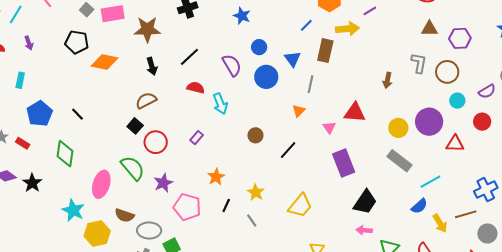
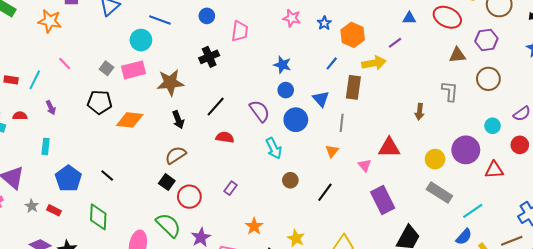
blue star: (242, 16) -> (282, 65), moved
purple hexagon: (460, 38) -> (486, 40), moved
brown circle: (447, 72) -> (488, 79), moved
cyan arrow: (220, 104) -> (274, 148), moved

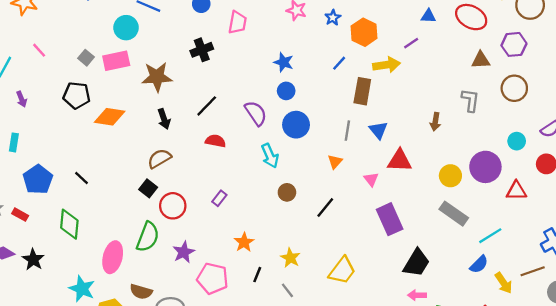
blue triangle: (321, 99) -> (378, 130), moved
green semicircle: (168, 225) -> (148, 237), turned 64

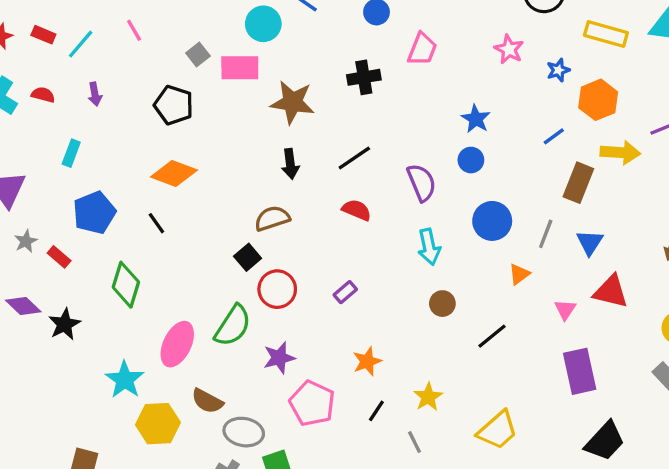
orange diamond: (110, 117) -> (174, 174), moved
blue circle: (296, 125) -> (492, 221), moved

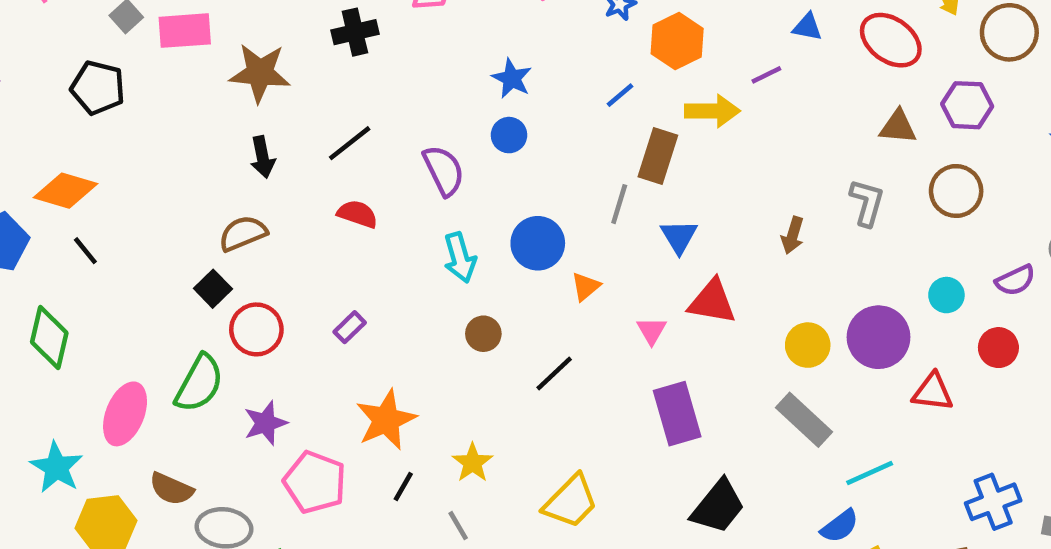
orange diamond: (174, 174) -> (66, 191), moved
blue circle: (492, 221) -> (538, 243), moved
gray line: (546, 234) -> (619, 204), moved
orange star: (367, 361) -> (386, 420), size x1.5

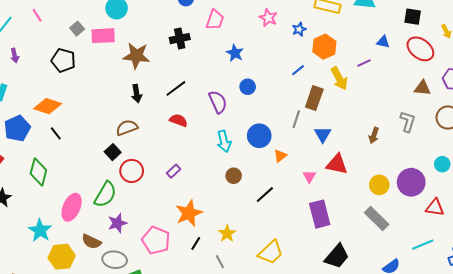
blue star: (512, 78) -> (235, 53), moved
yellow arrow: (712, 111) -> (339, 78), turned 60
purple star: (265, 423) -> (117, 223), moved
cyan line: (870, 473) -> (423, 245), moved

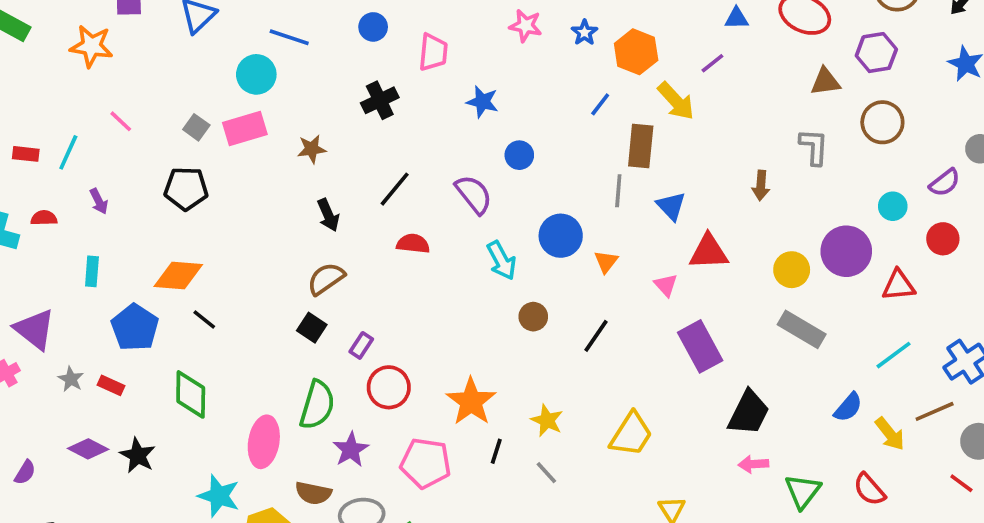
brown star: (136, 56) -> (312, 149), size x0.6
red circle: (132, 171) -> (389, 387), moved
purple rectangle: (174, 171) -> (361, 345), moved

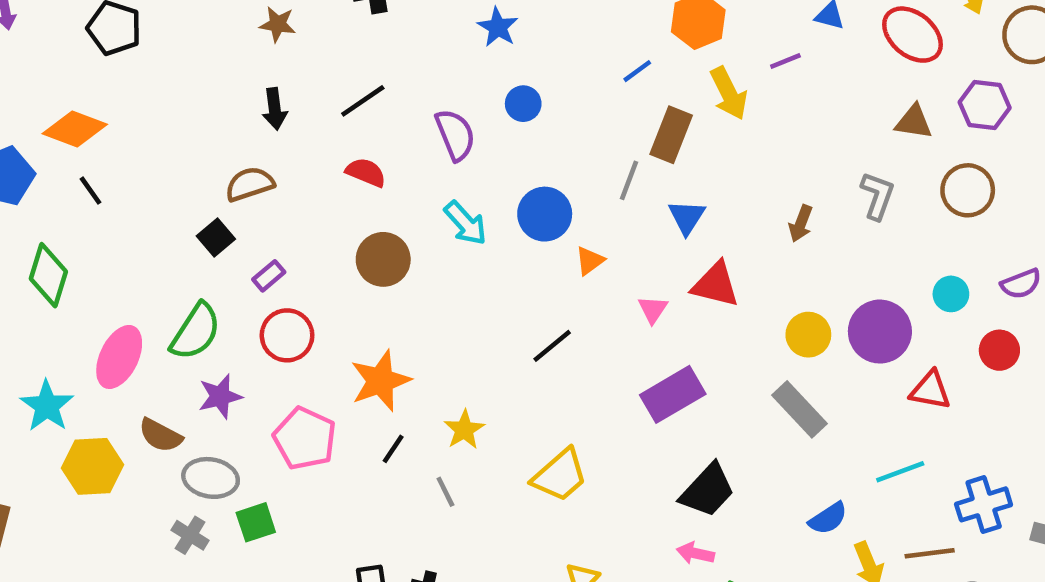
cyan arrow: (502, 260) -> (466, 223), turned -30
brown circle: (533, 317) -> (383, 259), moved, size x1.5
purple rectangle: (700, 346) -> (673, 394), turned 72

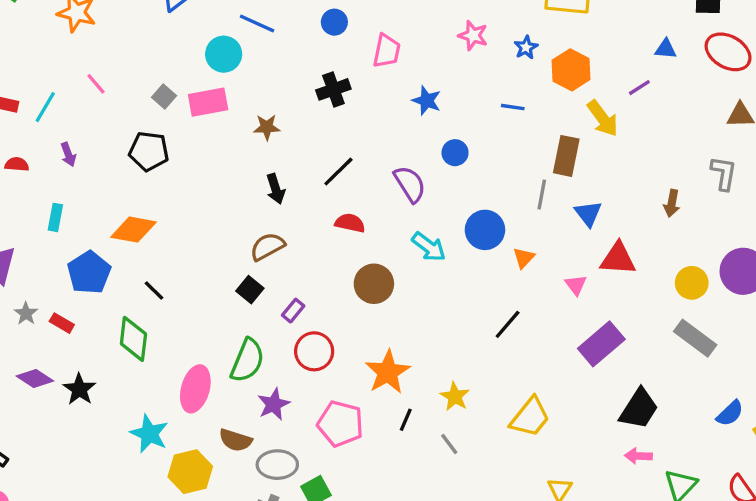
blue line: (637, 71) -> (513, 107), moved, turned 55
black line: (90, 191) -> (154, 290), moved

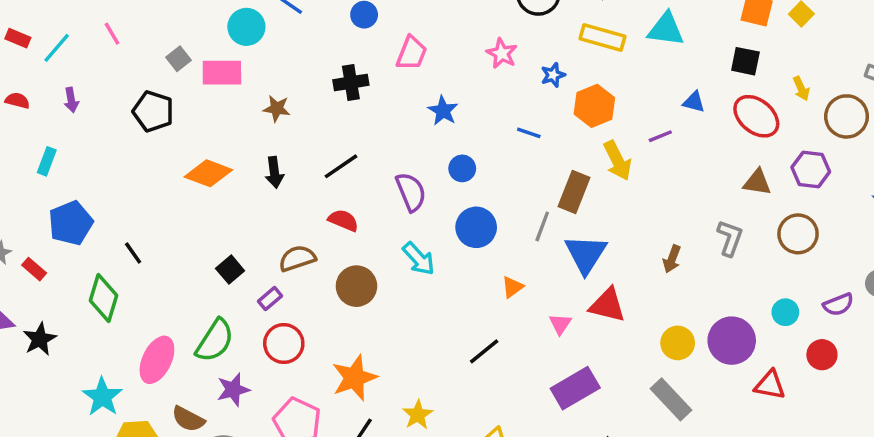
blue triangle: (588, 213) -> (586, 254), size x1.5
orange diamond: (133, 230) -> (208, 173), moved
blue circle: (485, 230) -> (476, 227), moved
brown semicircle: (267, 247) -> (297, 258), moved

